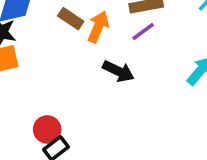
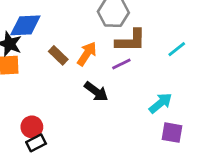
brown rectangle: (71, 19) -> (58, 55), moved

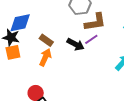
orange arrow: (87, 54) -> (45, 57), moved
black arrow: (96, 92) -> (76, 44), moved

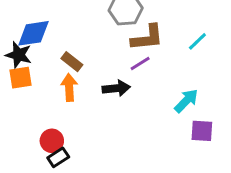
black arrow: (76, 44) -> (116, 88), moved, turned -36
orange arrow: (45, 57) -> (69, 87), turned -30

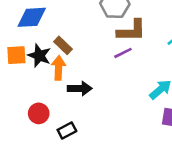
black star: (19, 55) -> (39, 56), moved
black arrow: (116, 88) -> (80, 88), moved
black rectangle: (58, 157) -> (67, 130), moved

